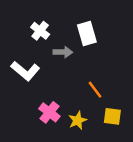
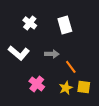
gray arrow: (63, 52) -> (52, 54), moved
yellow star: (78, 120) -> (66, 88), moved

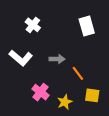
white rectangle: (65, 25) -> (87, 26), moved
yellow star: (66, 88) -> (65, 102), moved

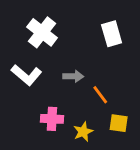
white cross: (33, 25) -> (42, 32), size x1.5
pink cross: (41, 92) -> (52, 119), turned -35

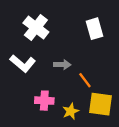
yellow square: (119, 123) -> (101, 104), size x1.5

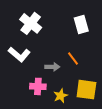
gray arrow: (62, 65) -> (52, 67), moved
orange line: (85, 80) -> (73, 59), moved

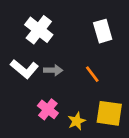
gray arrow: (52, 67) -> (53, 70), moved
pink cross: (38, 86) -> (48, 109), turned 35

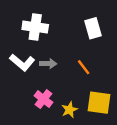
white cross: (39, 30) -> (35, 27), turned -30

